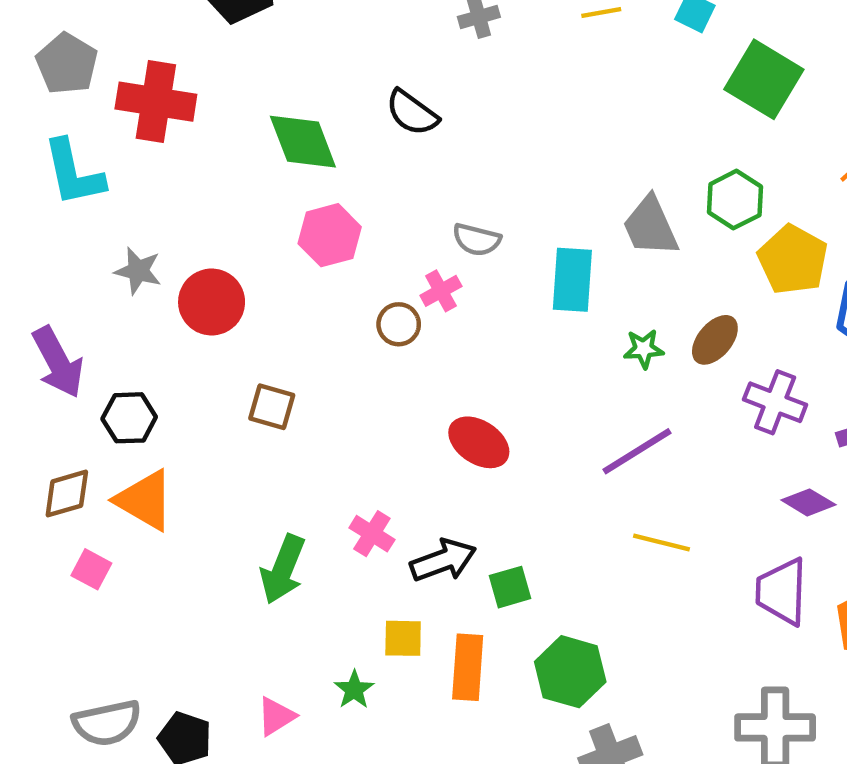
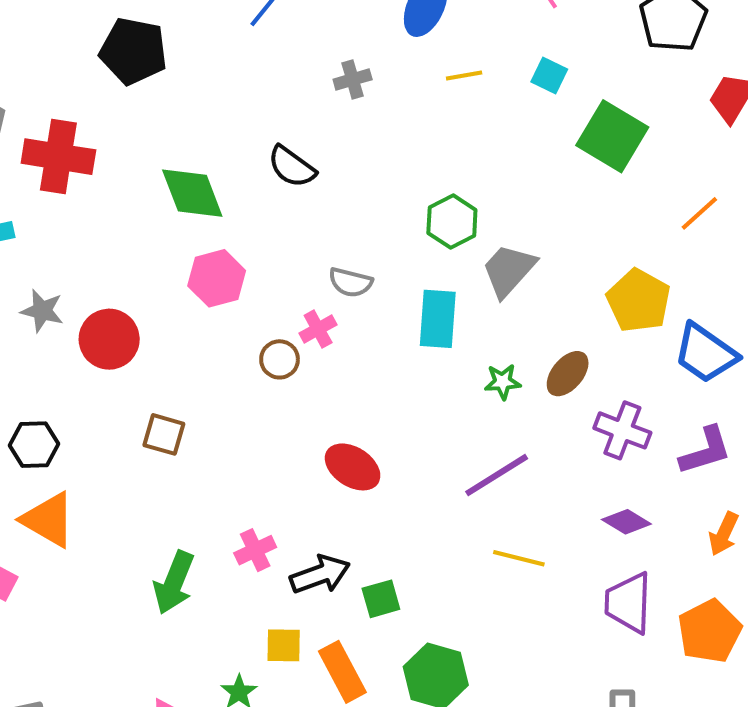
green hexagon: (735, 200) -> (452, 221), moved
gray trapezoid: (650, 226) -> (509, 270), turned 66
purple diamond: (808, 502) -> (626, 522), moved
pink cross: (372, 534) -> (255, 550), turned 33
orange rectangle: (468, 667) -> (342, 672), turned -32

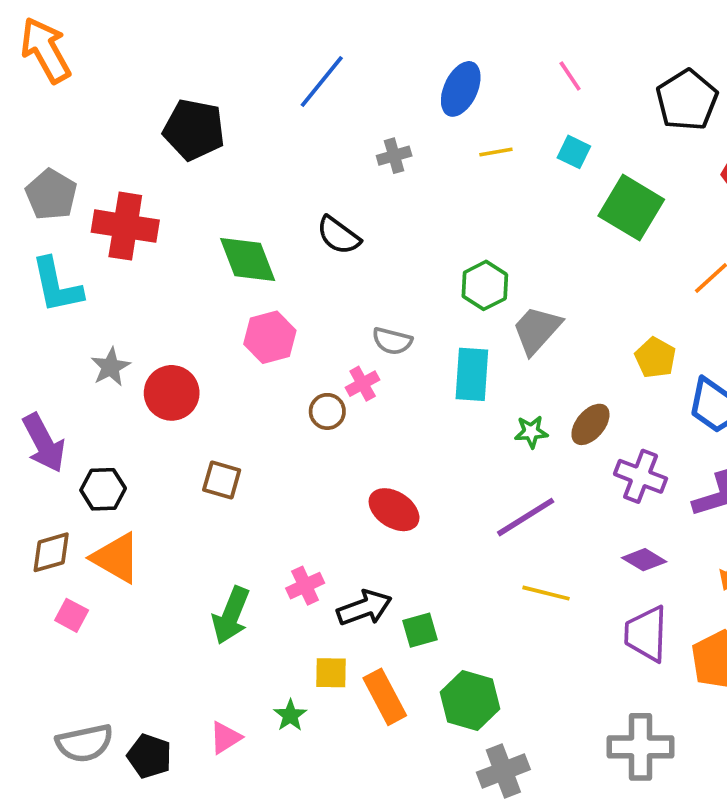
yellow pentagon: (639, 301) -> (655, 358), size x0.7
gray star: (42, 311) -> (110, 367), turned 30

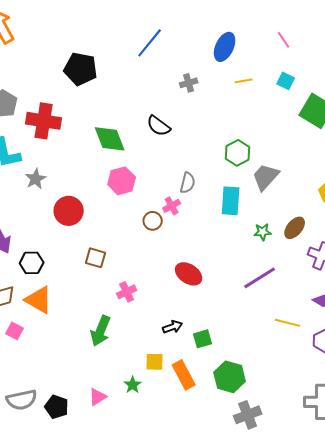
gray semicircle: (392, 341) -> (188, 183), turned -90
gray star: (110, 367) -> (36, 179), moved
pink cross: (305, 586) -> (127, 292), moved
yellow line: (546, 593) -> (288, 323), moved
black arrow: (364, 608) -> (173, 327), size x0.7

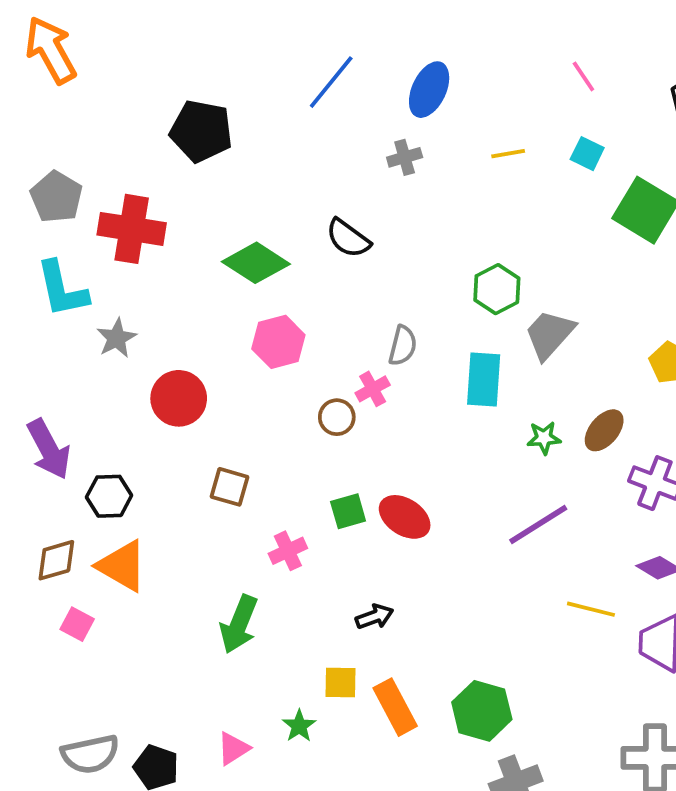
blue ellipse: (225, 47) -> (429, 90), moved
green diamond: (110, 139) -> (256, 263), turned -36
green square: (203, 339) -> (348, 511), moved

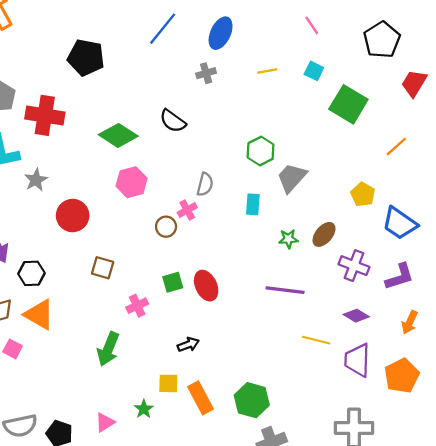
cyan rectangle: (484, 379) -> (253, 204), size x0.7
red ellipse: (405, 517) -> (206, 286), turned 32
purple line: (538, 524) -> (285, 290), turned 39

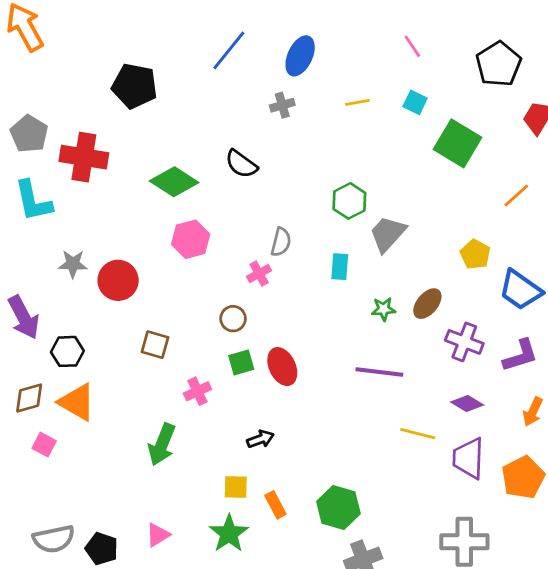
gray star: (36, 180) -> (73, 264), moved, turned 30
brown circle: (166, 227) -> (233, 319), moved
orange rectangle: (201, 398) -> (275, 505), size x0.7
green star: (144, 409) -> (229, 534), moved, size x1.6

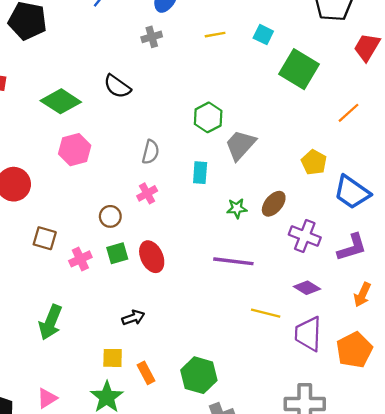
pink cross: (259, 273) -> (147, 193), moved
pink cross: (197, 391) -> (80, 259), moved

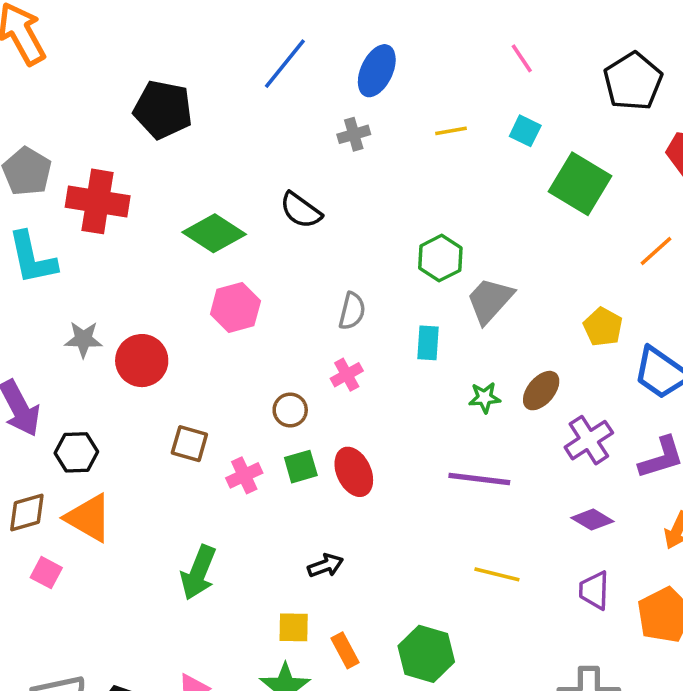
purple cross: (305, 236) -> (589, 440), turned 36
yellow line: (266, 313) -> (497, 574), moved
purple trapezoid: (308, 334) -> (594, 590), size x0.7

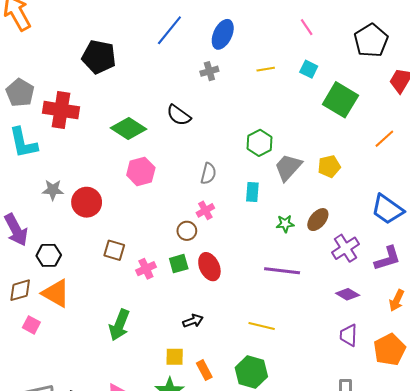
yellow pentagon: (603, 327) -> (329, 166), moved, turned 30
brown circle: (290, 410) -> (187, 231), moved
yellow line: (497, 574) -> (262, 326), moved

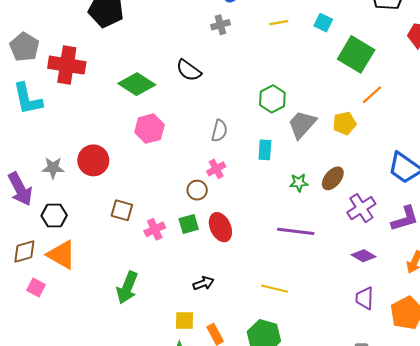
orange line: (384, 139) -> (372, 95), moved
gray star: (53, 190) -> (53, 168), moved

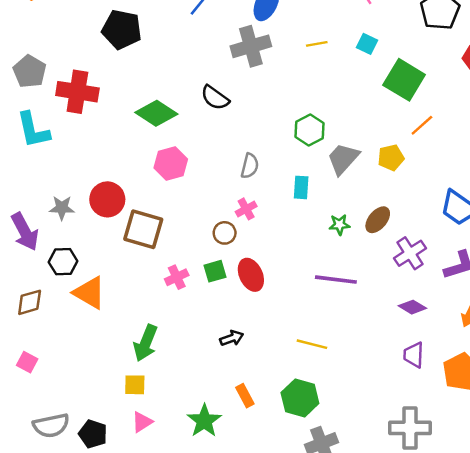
gray cross: (220, 25) -> (251, 46), size x1.8
brown square: (122, 210) -> (143, 229), moved, size x1.6
orange triangle: (61, 255) -> (89, 293), moved
pink square: (36, 288) -> (27, 362), moved
yellow square: (184, 320) -> (135, 385), moved

